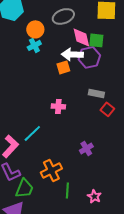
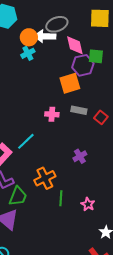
green square: (96, 40) -> (96, 56), moved
white arrow: (72, 54) -> (45, 36), moved
orange square: (63, 67) -> (70, 83), moved, size x1.5
gray rectangle: (96, 93) -> (79, 110), moved

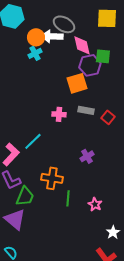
gray ellipse: (57, 24) -> (64, 24), turned 50
orange cross: (45, 178) -> (52, 178), turned 35

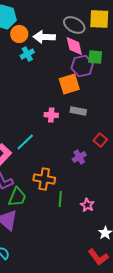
gray ellipse: (64, 24) -> (74, 25), moved
orange circle: (36, 37) -> (19, 34), moved
red square: (108, 117) -> (100, 140), moved

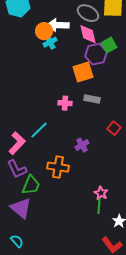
orange circle: (19, 34) -> (44, 31), moved
cyan cross: (27, 54) -> (50, 42), moved
green square: (95, 57) -> (109, 45), turned -35
purple cross: (79, 157) -> (82, 145), moved
green line: (60, 199) -> (99, 206), moved

